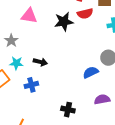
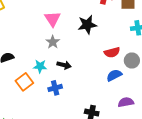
red semicircle: (85, 14) -> (112, 52), moved
pink triangle: (29, 16) -> (53, 19), turned 48
gray star: (11, 41) -> (53, 42), moved

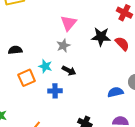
red semicircle: (112, 52) -> (122, 44), moved, turned -133

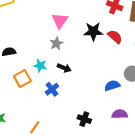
blue cross: (55, 91) -> (52, 89), turned -32

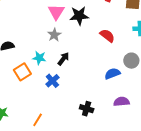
black star: (93, 31) -> (79, 16), moved
red semicircle: (115, 37) -> (107, 36), moved
black arrow: (64, 68) -> (63, 59), turned -72

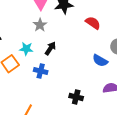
blue semicircle: (112, 74) -> (100, 61), turned -126
blue cross: (52, 81) -> (41, 71), turned -32

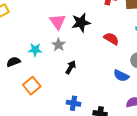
cyan star: (26, 49) -> (35, 50), moved
blue cross: (41, 71) -> (73, 103), moved

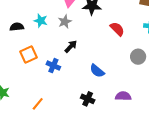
blue semicircle: (121, 76) -> (97, 71), moved
blue cross: (73, 103) -> (53, 66), moved

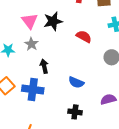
black arrow: (71, 46) -> (44, 66), turned -40
blue cross: (53, 66) -> (33, 89), size x1.5

